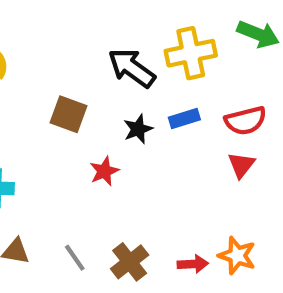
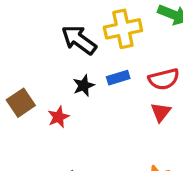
brown square: (68, 114) -> (21, 103), moved, turned 36

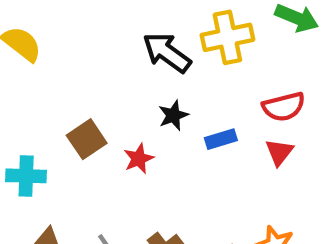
blue rectangle: (118, 78) -> (221, 139), moved

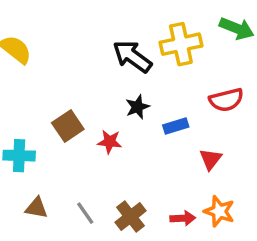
red triangle: (279, 152) -> (211, 159), moved
red star: (139, 159) -> (110, 142), turned 30

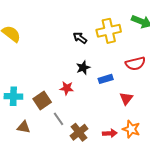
black arrow: (132, 56) -> (80, 38), size x0.6
brown square: (68, 126) -> (42, 100), moved
gray line: (85, 213) -> (58, 119), moved

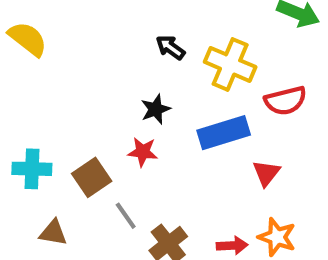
yellow cross: (109, 31) -> (230, 64), moved, turned 35
black star: (83, 68) -> (156, 109), moved
blue rectangle: (106, 79) -> (224, 133), size x1.6

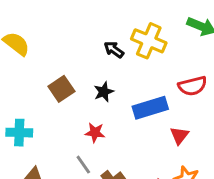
yellow cross: (230, 64) -> (149, 41), moved
red star: (143, 152) -> (95, 133), moved
brown square: (92, 177) -> (61, 89), moved

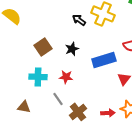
cyan cross: (19, 133) -> (38, 77), moved

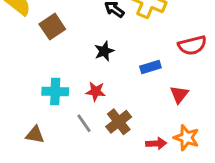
brown square: (43, 47) -> (52, 27), moved
blue rectangle: (104, 60) -> (150, 67), size x0.6
brown cross: (78, 112) -> (119, 122), moved

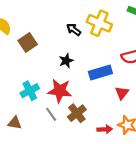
blue rectangle: (150, 67) -> (100, 72), size x1.5
cyan cross: (55, 91) -> (30, 91), turned -30
red star: (96, 91) -> (60, 91), size x1.6

